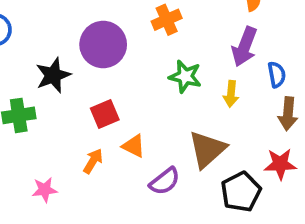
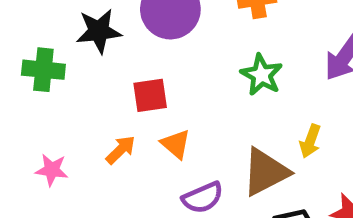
yellow arrow: (231, 94) -> (310, 141), moved

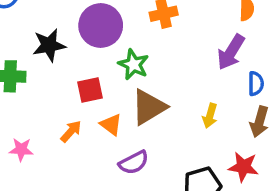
green star: (262, 75) -> (133, 64), moved
brown triangle: (265, 172) -> (149, 107), moved

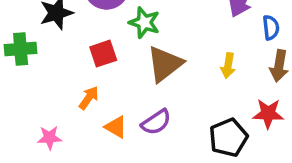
orange triangle: (111, 125) -> (116, 127), moved
pink star: (21, 149) -> (50, 138), moved

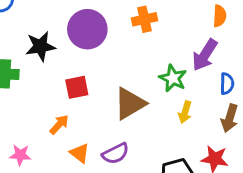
green star: (144, 23) -> (173, 78), moved

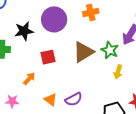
brown triangle: (130, 104) -> (83, 52), moved
orange arrow: (59, 125) -> (29, 79), moved

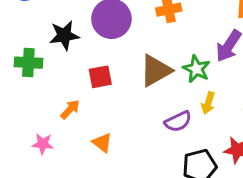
purple semicircle: (74, 99) -> (178, 121), moved

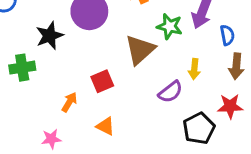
green star: (196, 69) -> (170, 26), moved
red square: (100, 77) -> (102, 81), moved

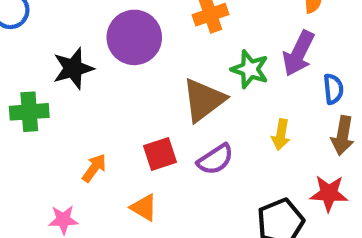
red square: (102, 81) -> (160, 154), moved
purple semicircle: (170, 92) -> (215, 159), moved

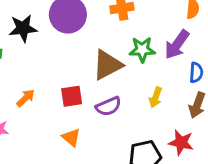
green star: (250, 69) -> (142, 50), turned -30
orange triangle: (144, 208) -> (71, 137), moved

